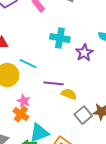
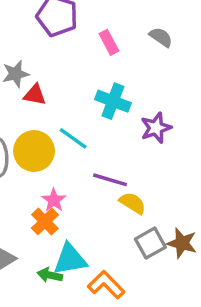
cyan cross: (60, 38) -> (113, 101), moved
purple star: (84, 53) -> (156, 128), moved

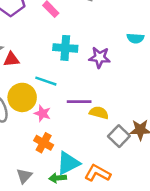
purple star: (156, 128) -> (100, 57), turned -30
pink star: (54, 200) -> (42, 113), moved

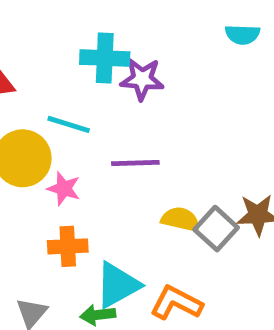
purple star: (100, 57) -> (142, 79), moved
yellow semicircle: (99, 113) -> (181, 219), moved
orange cross: (44, 143) -> (68, 246), turned -30

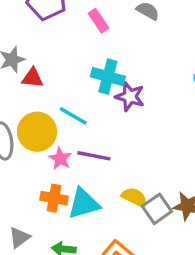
purple line: (135, 163) -> (94, 156), moved
cyan triangle: (118, 285) -> (84, 204), moved

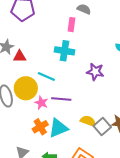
pink rectangle: (99, 21) -> (71, 25), moved, turned 48
purple star: (130, 97) -> (95, 72), moved
orange cross: (54, 198) -> (40, 127), turned -35

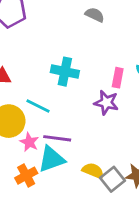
pink rectangle: (71, 25) -> (118, 78), moved
cyan triangle: (58, 128) -> (51, 159), moved

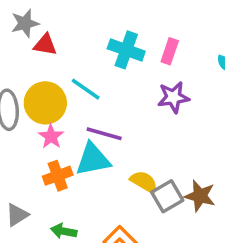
pink rectangle: (118, 78) -> (170, 51), moved
purple star: (106, 103) -> (173, 97), turned -30
pink star: (29, 142) -> (51, 136), moved

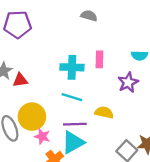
cyan line: (86, 89) -> (72, 97), moved
purple star: (173, 97) -> (128, 82), moved
yellow semicircle: (144, 182) -> (104, 112), moved

